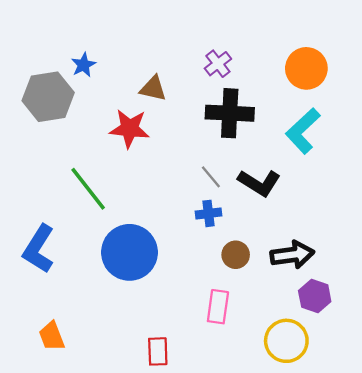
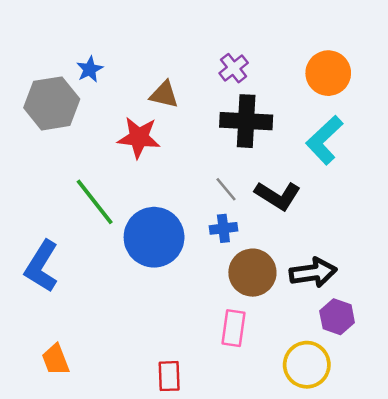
blue circle: (129, 252) -> (154, 237), moved
brown circle: (236, 255) -> (252, 273), size x1.6

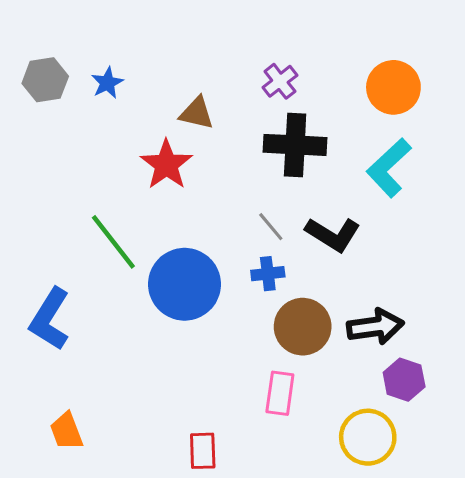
gray hexagon: (52, 103) -> (45, 80), moved, size x0.7
red star: (139, 137) -> (166, 165), turned 30

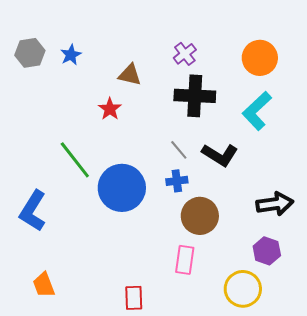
red star: (166, 165) -> (110, 109), size x0.7
black arrow: (375, 327) -> (275, 204), moved

